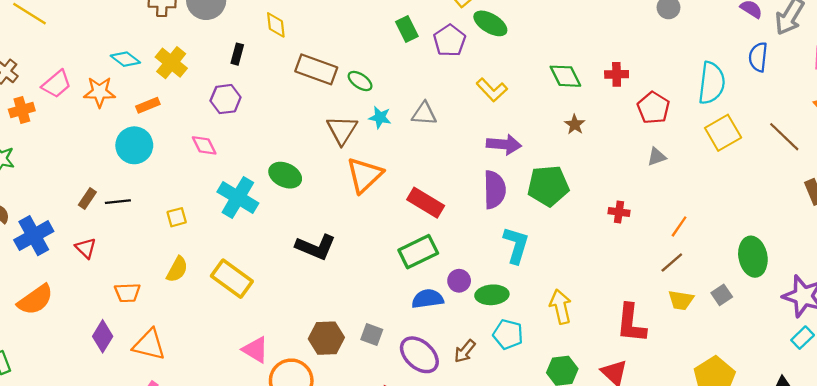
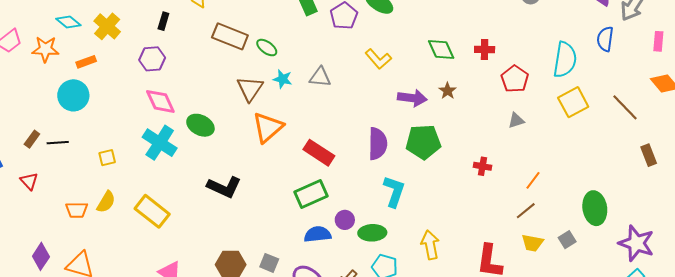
purple arrow: (504, 144) -> (412, 98), moved
pink diamond: (204, 145) -> (160, 101), moved, size x1.4
orange trapezoid: (127, 293) -> (77, 210), moved

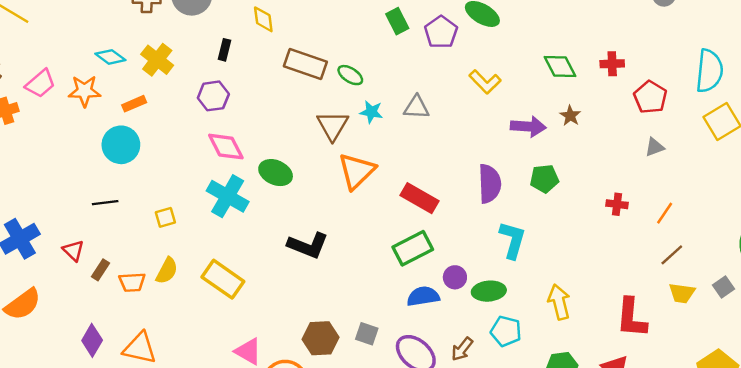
brown rectangle: (32, 139) -> (101, 270), moved
green pentagon: (423, 142) -> (544, 179), size x0.7
orange line: (533, 180) -> (665, 213), moved

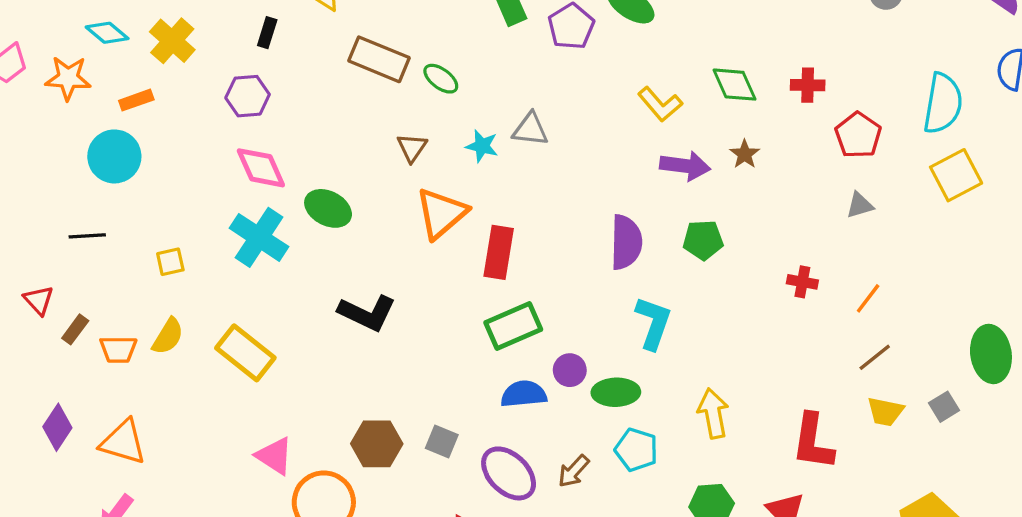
yellow L-shape: (485, 82) -> (660, 104), moved
cyan star: (371, 112) -> (482, 146), moved
brown triangle: (333, 126) -> (412, 148), size x0.7
red rectangle: (419, 198) -> (499, 252), moved, turned 66

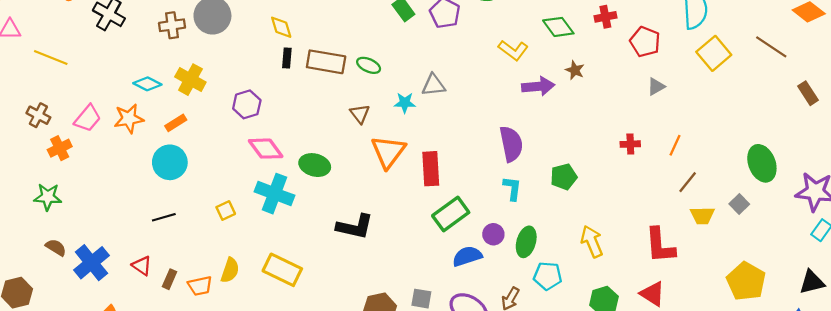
black rectangle: (267, 33) -> (287, 58), moved
green pentagon: (703, 240) -> (564, 177), moved
yellow square: (170, 262) -> (226, 211), moved
cyan L-shape: (653, 323) -> (512, 188), moved, size x0.7
green ellipse: (616, 392) -> (526, 242), turned -60

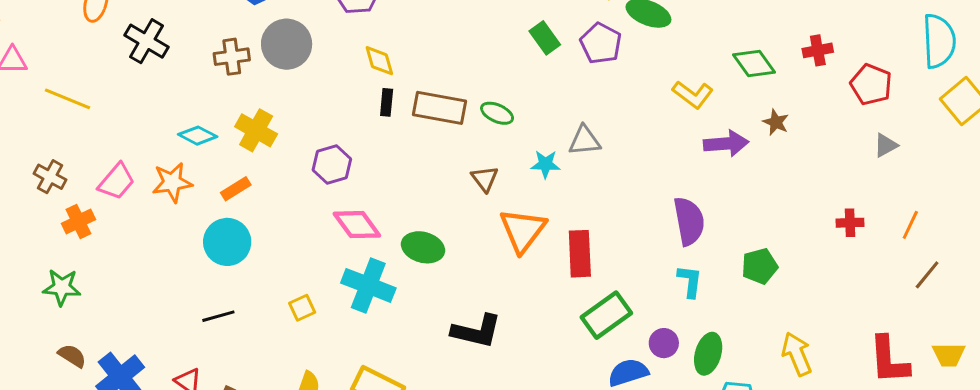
yellow trapezoid: (702, 216) -> (949, 355), moved

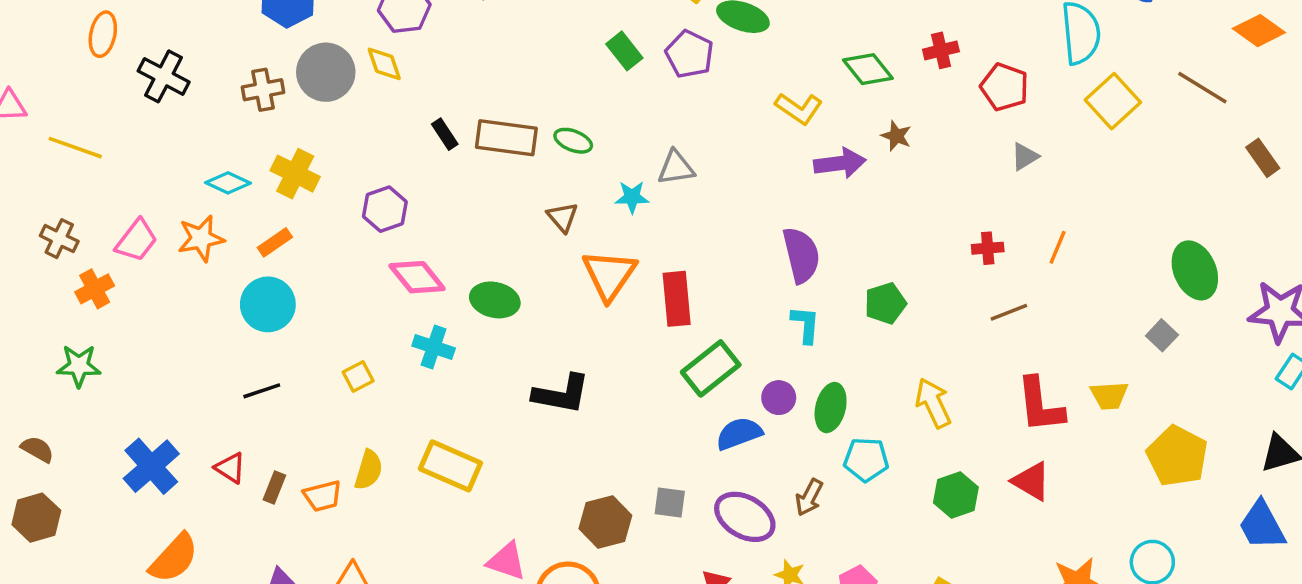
yellow diamond: (379, 61) -> (384, 64), moved
black rectangle: (387, 102) -> (445, 134), turned -36
brown line: (927, 275) -> (1009, 312), moved, turned 32
cyan cross: (368, 285) -> (434, 347), size x0.7
brown semicircle: (72, 356) -> (37, 449), moved

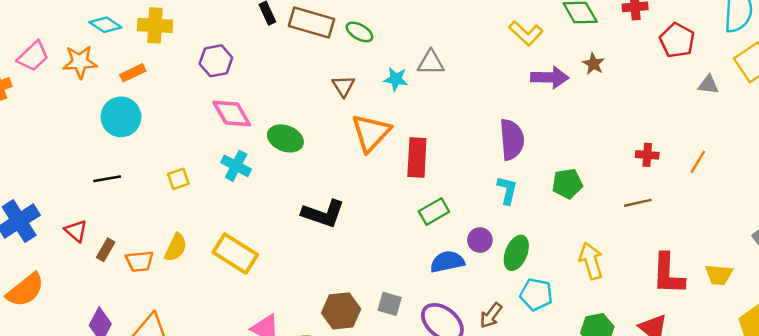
gray triangle: (1025, 157) -> (708, 85), moved, turned 30
yellow cross: (295, 174) -> (155, 25), turned -32
brown line: (1009, 312) -> (638, 203), moved
green rectangle: (711, 368) -> (434, 212), size x0.7

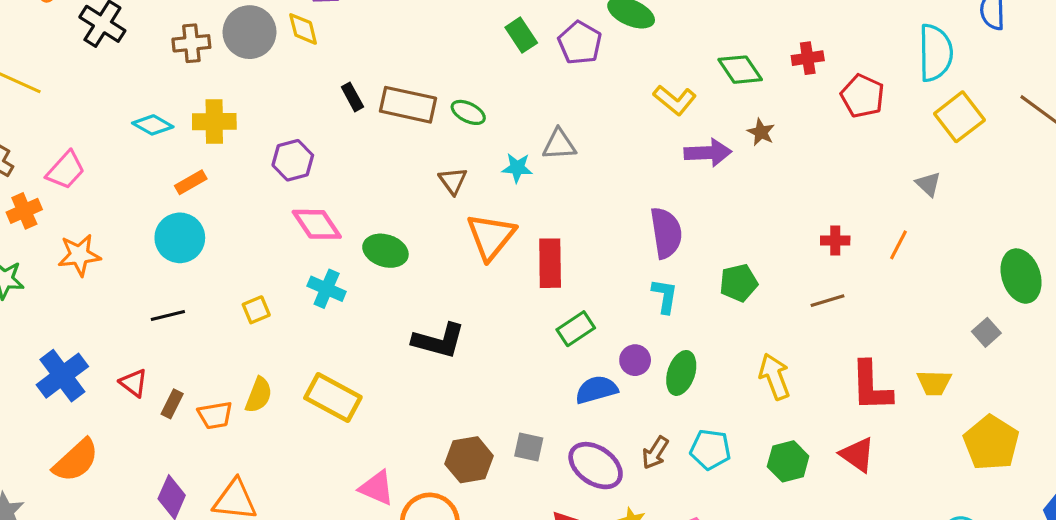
orange star: (80, 62) -> (79, 255), moved
gray triangle: (708, 85) -> (928, 184), moved, turned 40
cyan pentagon: (536, 294) -> (710, 449), moved

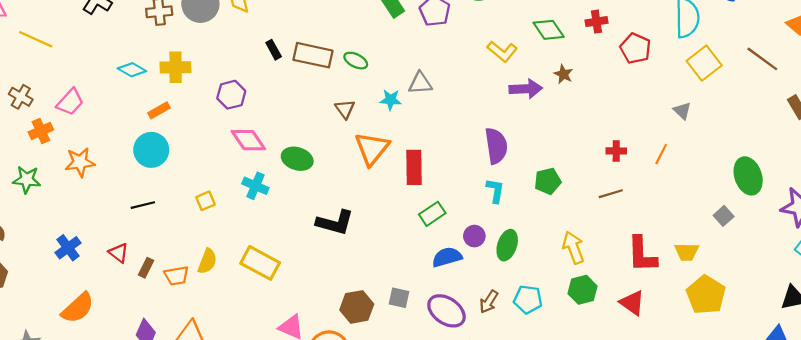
blue cross: (62, 376) -> (68, 248), size x0.7
yellow pentagon: (991, 443) -> (706, 295), moved
green hexagon: (788, 461) -> (582, 290), moved

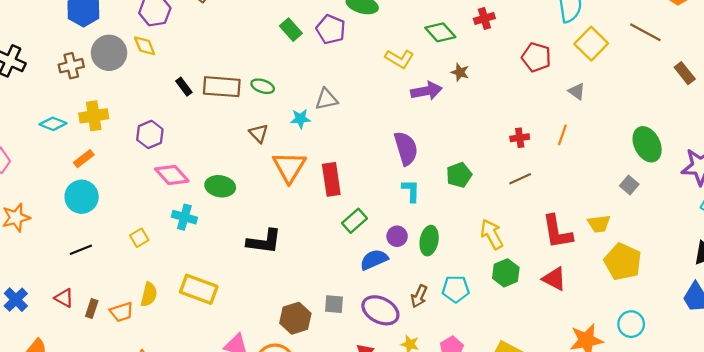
red pentagon: (635, 48) -> (536, 57), moved

